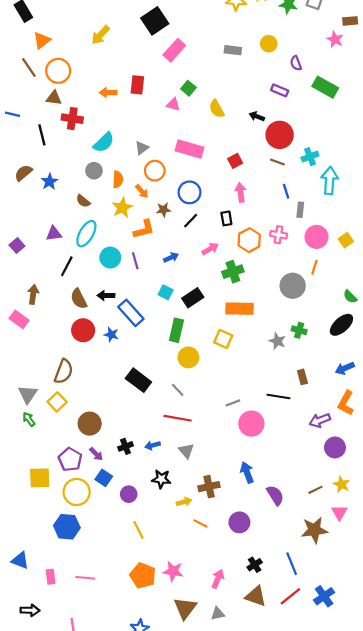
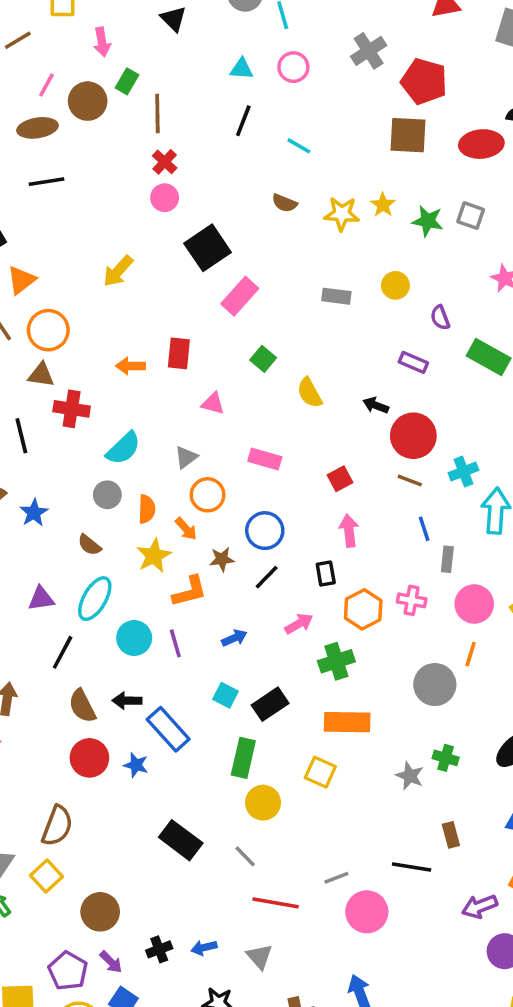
pink triangle: (173, 104) -> (213, 404), moved
pink rectangle: (190, 149) -> (265, 459), size x0.7
red line: (178, 418) -> (276, 903), moved

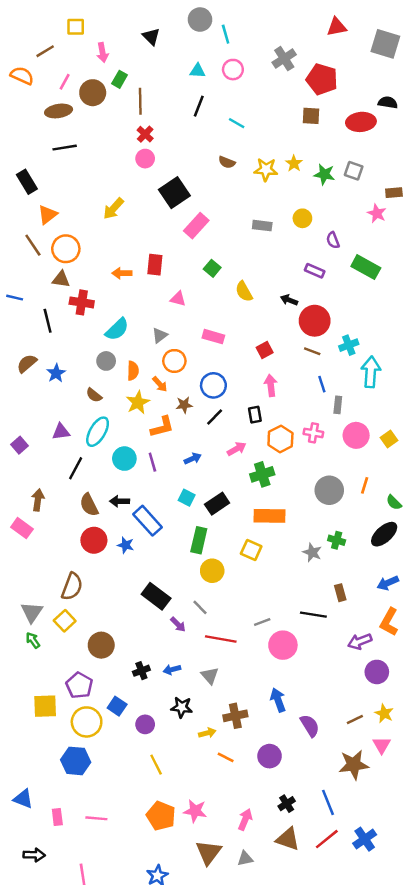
brown square: (408, 135) -> (311, 116), size x0.7
orange line: (471, 654) -> (365, 485), moved
purple arrow: (111, 962) -> (178, 624), moved

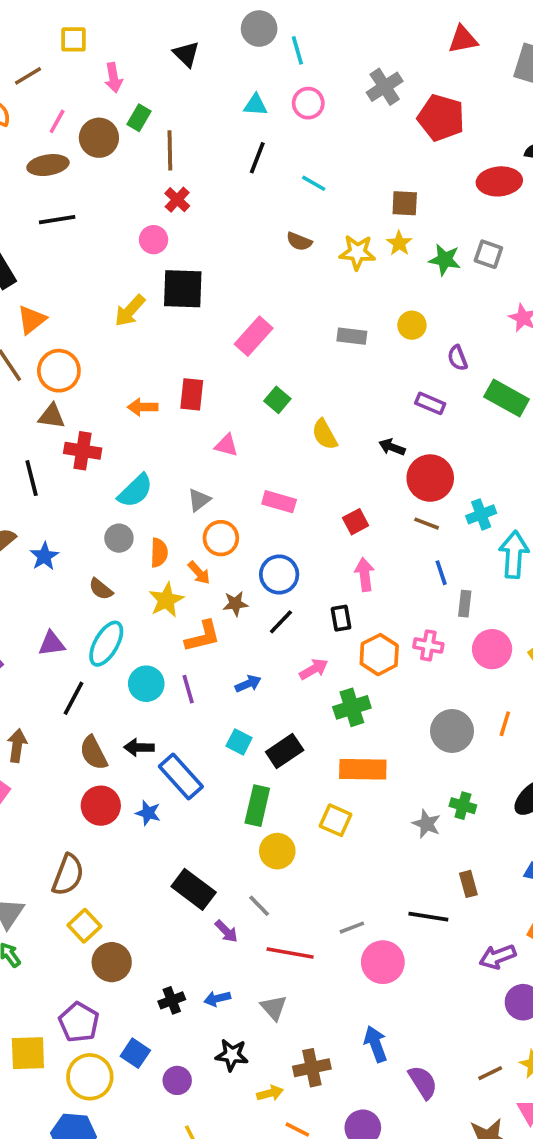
brown square: (311, 116) -> (405, 203), moved
pink circle: (145, 159) -> (154, 240), moved
black square: (174, 193) -> (183, 289), moved, turned 36
yellow square: (65, 621) -> (84, 926), moved

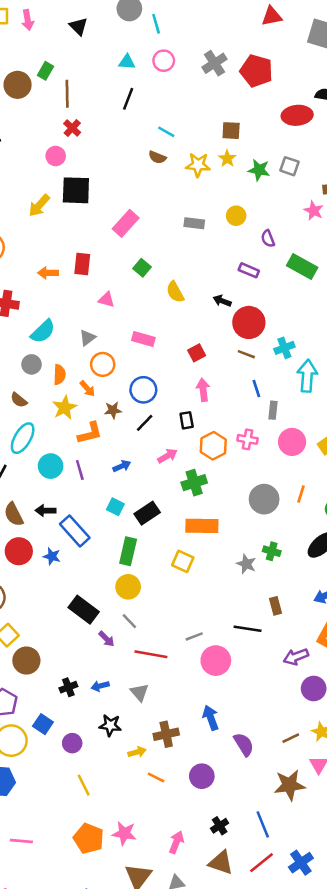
pink arrow: (114, 78) -> (28, 20), moved
gray cross: (385, 87) -> (215, 63), moved
cyan line: (314, 183) -> (166, 132), moved
yellow circle: (277, 851) -> (128, 587), moved

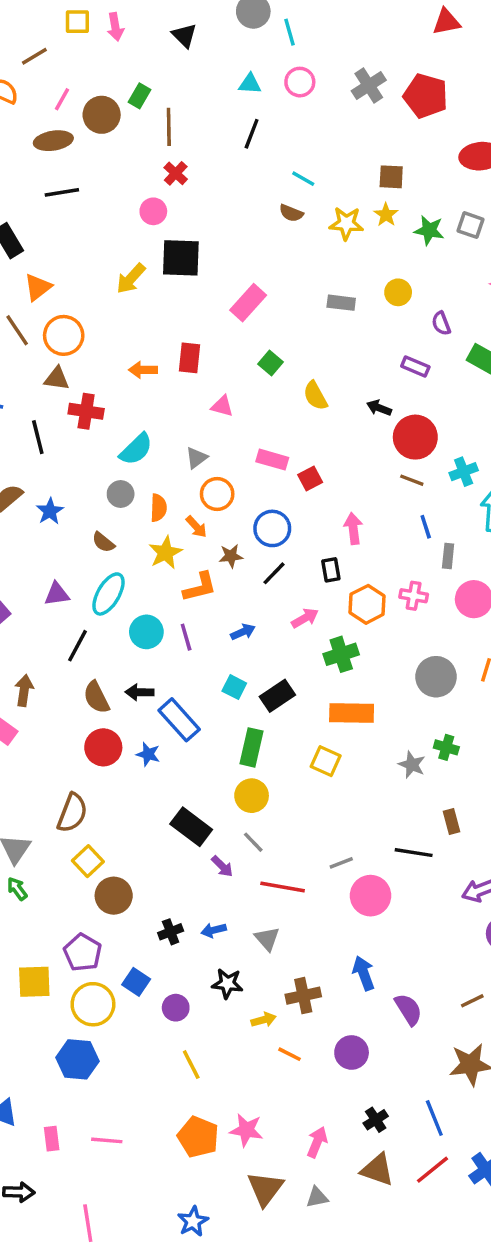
red square: (197, 353) -> (310, 478), moved

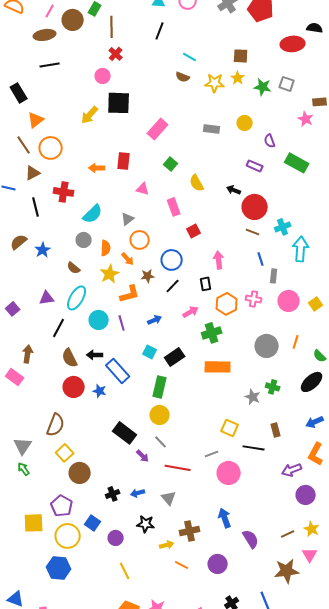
brown triangle: (57, 379) -> (33, 173), moved, turned -35
pink rectangle: (272, 460) -> (174, 207), moved, turned 54
yellow square: (326, 761) -> (230, 428), moved

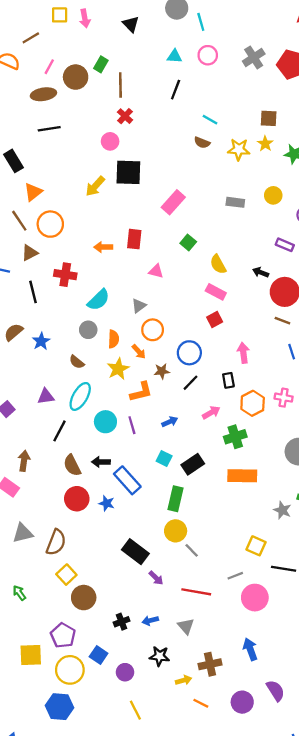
pink rectangle: (174, 207) -> (216, 292), moved, turned -42
gray line: (161, 442) -> (192, 550), moved
gray triangle: (23, 446) -> (23, 533), moved, turned 42
purple semicircle: (251, 539) -> (276, 691), moved

